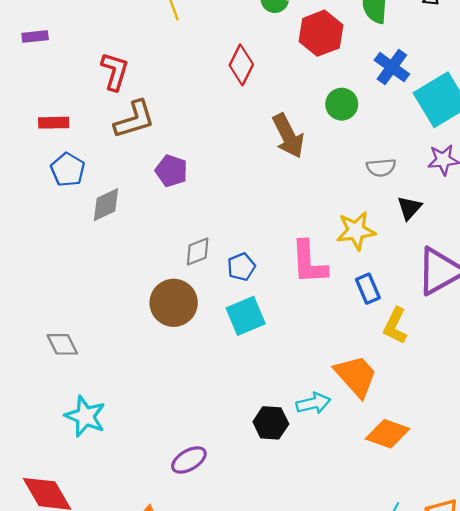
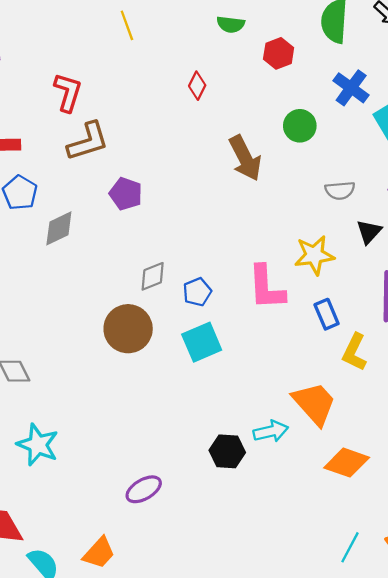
red hexagon: (321, 33) -> (279, 53), size x0.7
red diamond: (241, 65) -> (197, 86), size x0.7

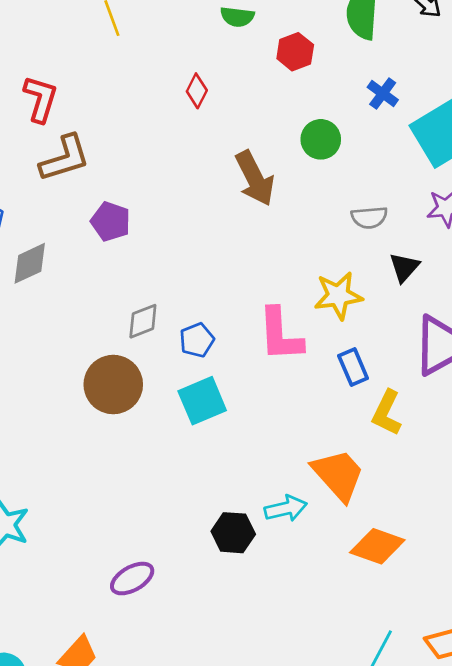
blue cross: (351, 88) -> (383, 94), size x0.7

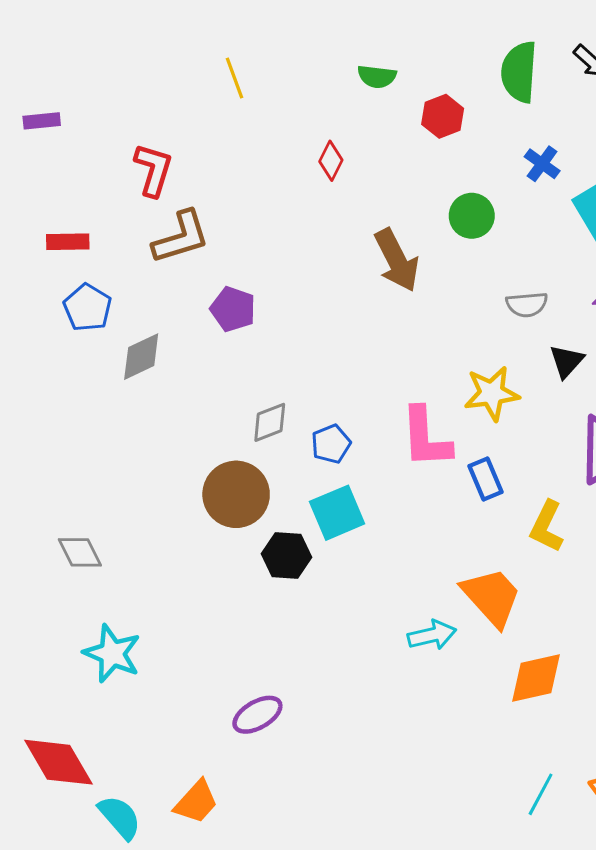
blue rectangle: (353, 367) -> (485, 479), moved
black hexagon: (233, 533) -> (287, 556), moved
orange diamond: (377, 546) -> (536, 678), turned -32

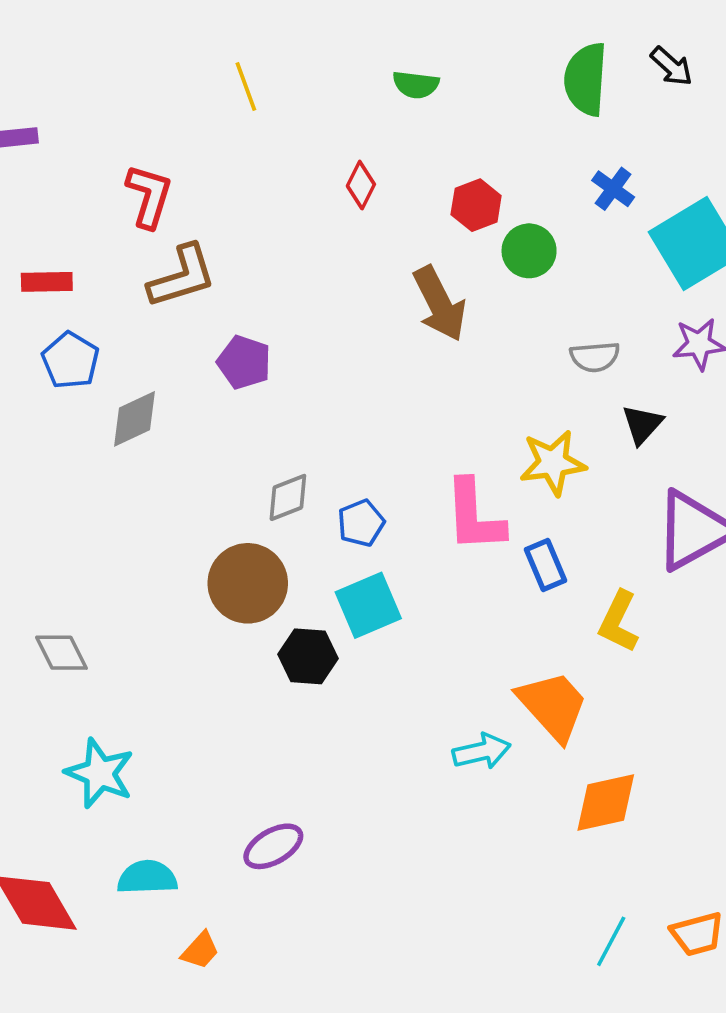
red hexagon: (443, 116) -> (476, 205), moved
orange trapezoid: (196, 802) -> (200, 950), size x0.7
cyan semicircle: (120, 817) -> (147, 877), moved, turned -51

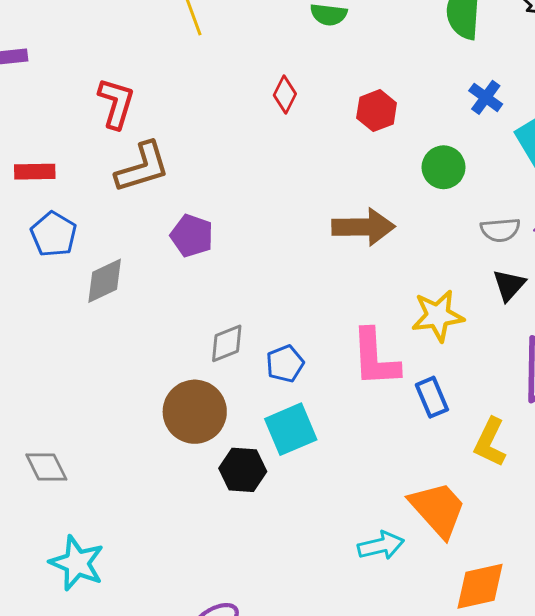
green circle: (529, 251) -> (444, 167), moved
brown arrow: (440, 304) -> (364, 227), moved, turned -64
gray semicircle: (595, 357) -> (500, 230), moved

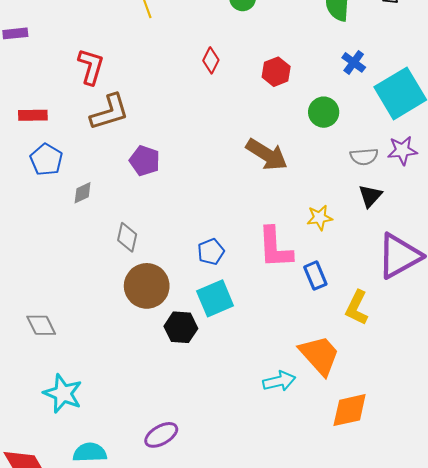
brown arrow: (364, 227) -> (267, 154), turned 33
gray diamond: (105, 281) -> (83, 193), size x0.7
yellow star: (438, 316) -> (320, 218), size x0.7
gray diamond: (227, 343) -> (127, 237), moved, turned -56

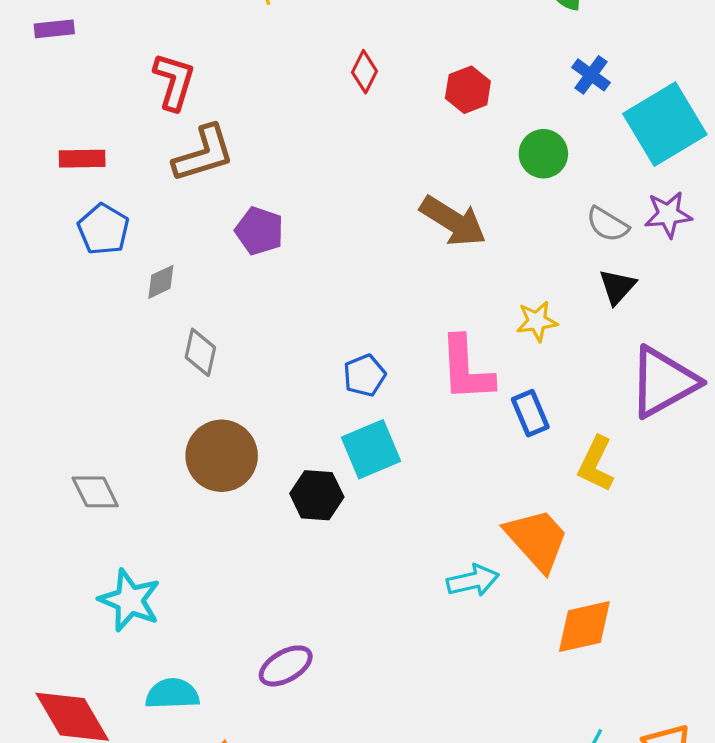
gray semicircle: (364, 157) -> (607, 224), turned 36
gray diamond: (127, 237) -> (200, 352), moved
brown circle: (147, 286) -> (222, 456), moved

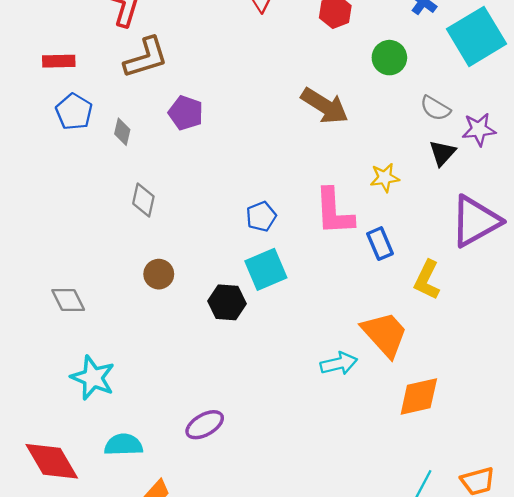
purple star: (668, 214) -> (479, 129), moved
gray diamond: (161, 282) -> (122, 132), moved, turned -52
brown circle: (222, 456) -> (159, 274), size x0.6

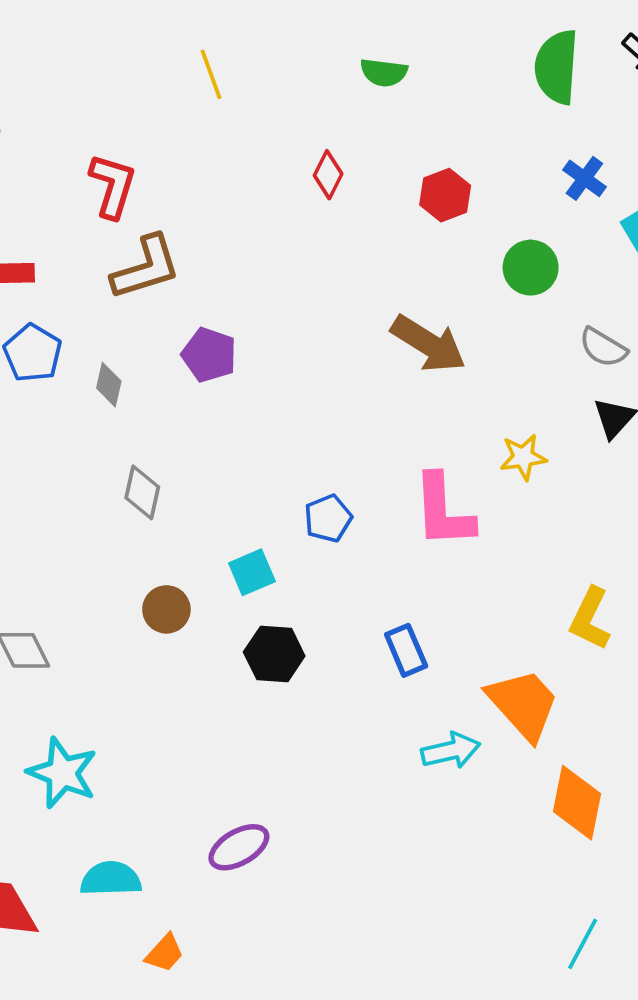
blue rectangle: (380, 244) -> (406, 650), moved
cyan square: (266, 269) -> (252, 572), moved, size x0.7
orange diamond: (419, 396) -> (577, 803), turned -66

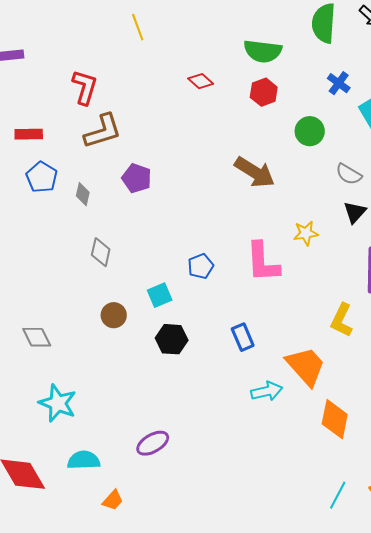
green semicircle: (384, 72) -> (263, 51), moved, size x1.5
red diamond: (328, 175) -> (201, 81), turned -75

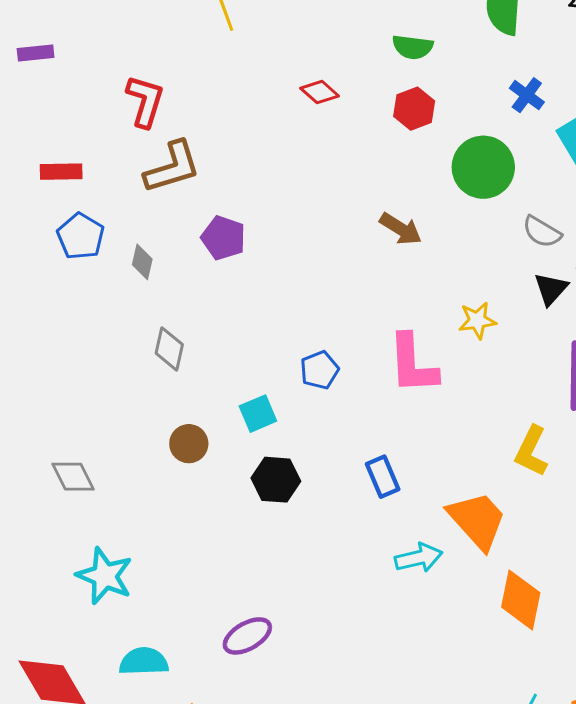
green semicircle: (263, 51) -> (413, 47), size x0.7
green circle: (310, 131) -> (483, 167), size x1.4
brown arrow: (255, 172) -> (401, 229), size x0.7

